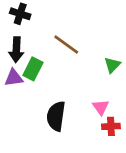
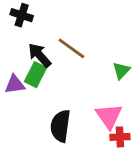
black arrow: (16, 50) -> (40, 55), moved, turned 135
pink triangle: (101, 107) -> (109, 116), size x1.5

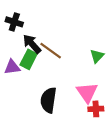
black cross: (22, 15) -> (14, 22), moved
brown line: (71, 48) -> (51, 51), moved

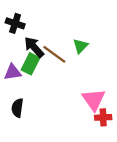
green triangle: (97, 56) -> (81, 46), moved
black semicircle: (48, 100) -> (17, 108), moved, size x0.7

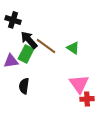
green triangle: (81, 46) -> (73, 48), moved, turned -40
black semicircle: (17, 108) -> (24, 86), moved

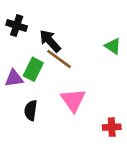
black arrow: (29, 40) -> (50, 41), moved
green triangle: (73, 48) -> (113, 46), moved
pink triangle: (79, 84) -> (73, 100), moved

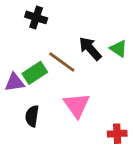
black cross: (17, 26) -> (36, 17), moved
black arrow: (50, 41) -> (90, 49), moved
green rectangle: (33, 69) -> (35, 73), turned 30

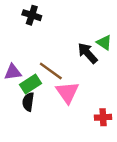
black arrow: (90, 49) -> (88, 53), moved
brown line: (62, 62) -> (51, 71), moved
green rectangle: (35, 73) -> (31, 84), moved

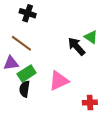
brown line: (51, 71) -> (21, 43), moved
pink triangle: (67, 92) -> (59, 81), turned 40

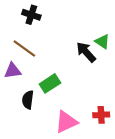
green rectangle: (27, 73) -> (50, 83), moved
pink triangle: (59, 81) -> (66, 122), moved

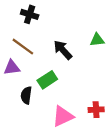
green triangle: (102, 42) -> (97, 40), turned -40
black arrow: (86, 52) -> (63, 50), moved

